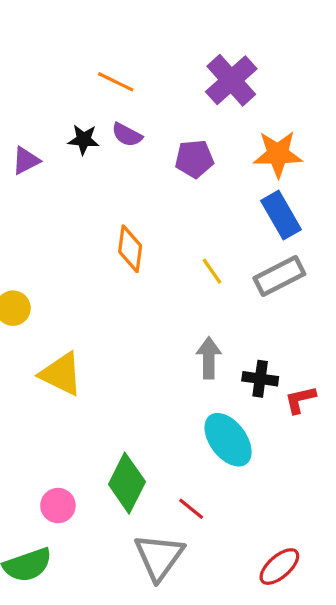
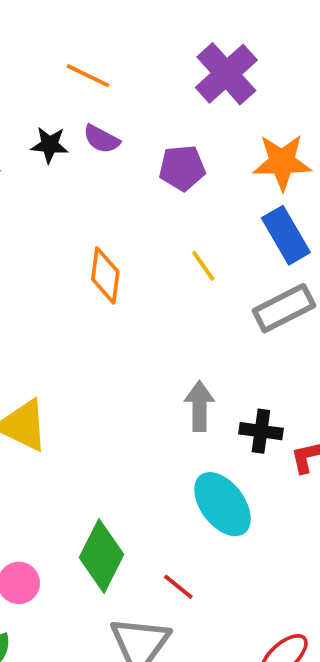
yellow line: (212, 271) -> (203, 266), moved

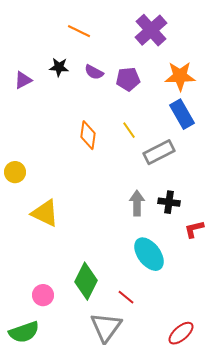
purple semicircle: (101, 139) -> (94, 72), moved
yellow line: (203, 266) -> (129, 130), moved
gray rectangle: (284, 308) -> (159, 152), moved
black cross: (261, 431) -> (169, 202), moved

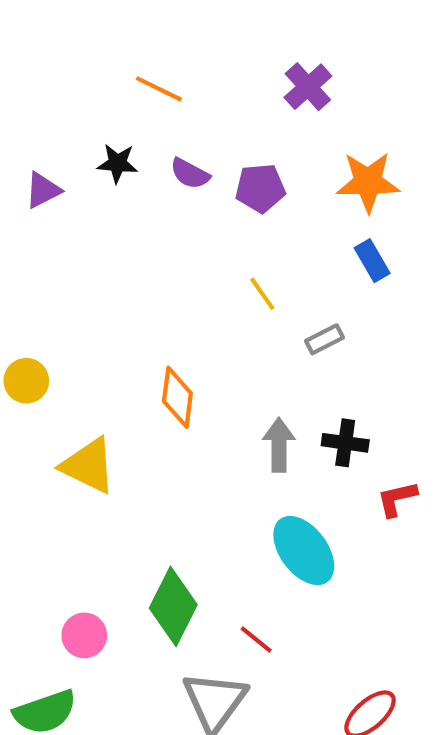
purple cross: (151, 30) -> (308, 87), size x0.7
blue rectangle: (182, 114) -> (372, 261), size x0.7
orange diamond: (88, 135) -> (177, 397), moved
gray rectangle: (159, 152) -> (324, 339), size x0.6

